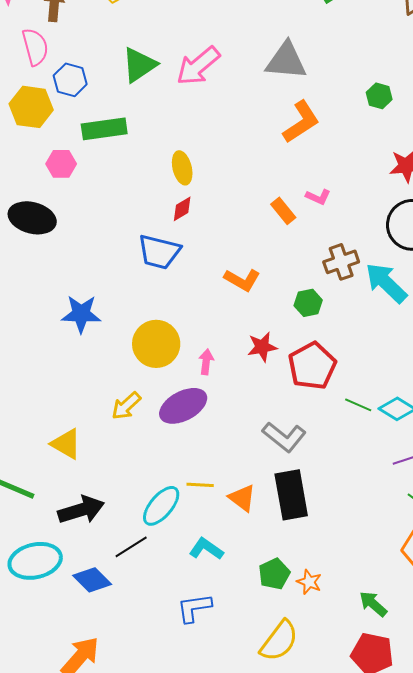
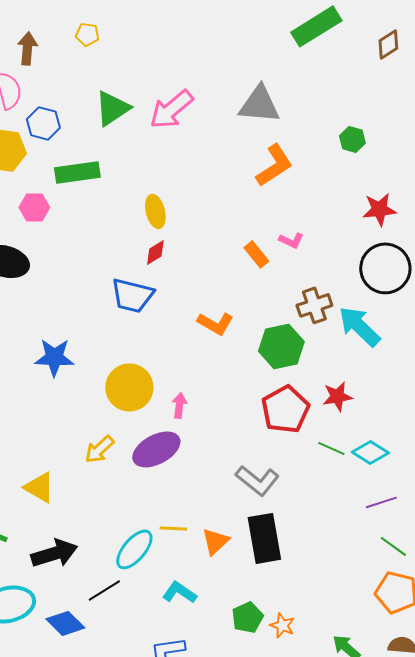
green hexagon: (308, 303) -> (281, 346), size x1.6
red star: (262, 347) -> (337, 396), moved
orange triangle: (242, 498) -> (215, 541), turned 40

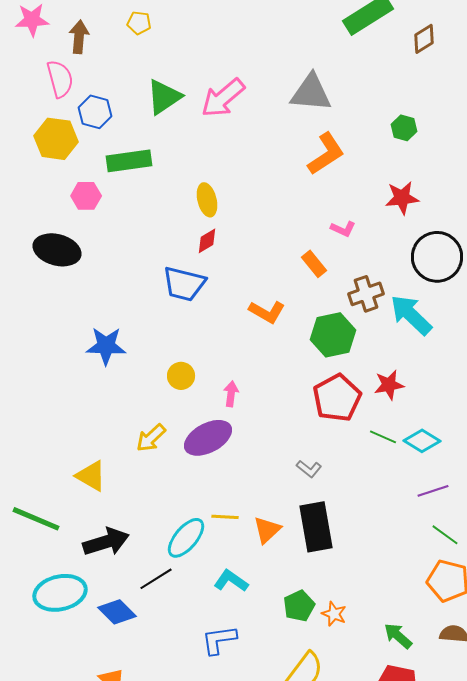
brown diamond: (388, 44) -> (424, 39), moved
red star: (379, 209) -> (402, 198), moved
orange rectangle: (256, 254) -> (314, 264), moved
yellow circle: (129, 387) -> (181, 376), size x0.6
gray L-shape: (257, 480) -> (309, 469), size x0.6

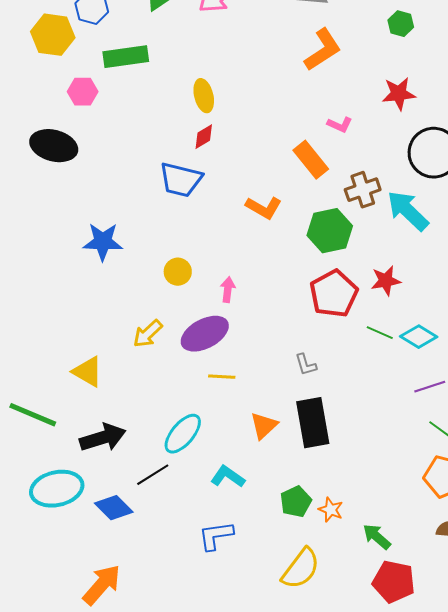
orange rectangle: (314, 264) -> (311, 160), size x1.4
gray L-shape: (309, 469) -> (306, 365), turned 35
yellow line: (225, 517) -> (222, 377), moved
green arrow: (398, 636) -> (377, 537), moved

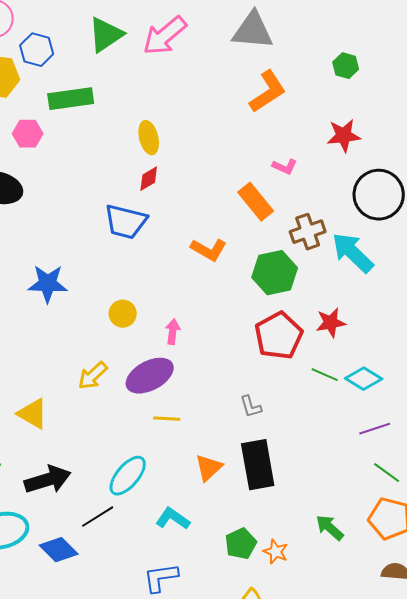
green arrow: (377, 537) -> (330, 528), moved

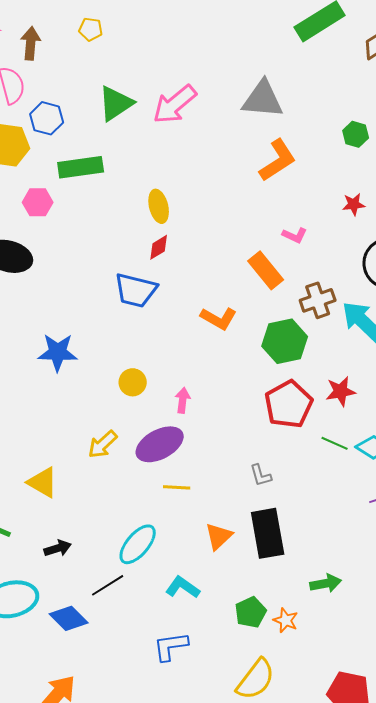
red star: (344, 136) -> (354, 204), size x0.7
black arrow: (48, 480) -> (58, 548), size x0.6
green arrow: (330, 528) -> (326, 583), moved, turned 128

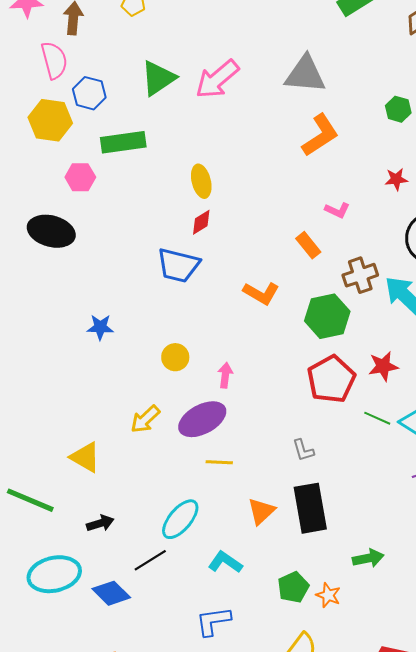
orange rectangle: (266, 270) -> (308, 245), size x0.7
blue star: (58, 352) -> (100, 327), size x0.7

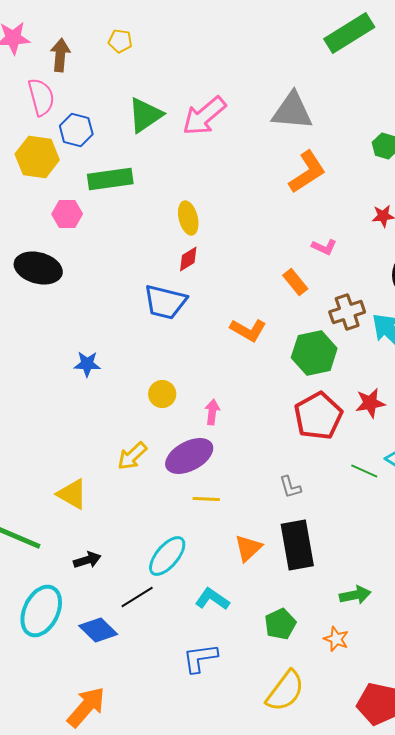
green line: (377, 418) -> (364, 471), moved
cyan ellipse: (54, 574) -> (41, 611), turned -51
orange star: (328, 595) -> (336, 639), moved

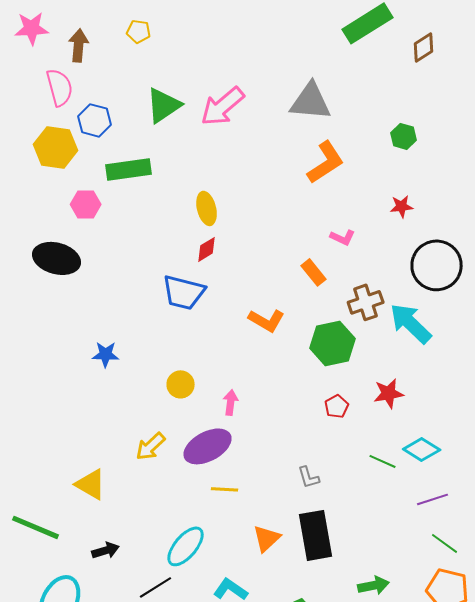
red pentagon: (318, 416) -> (337, 406), size x0.5

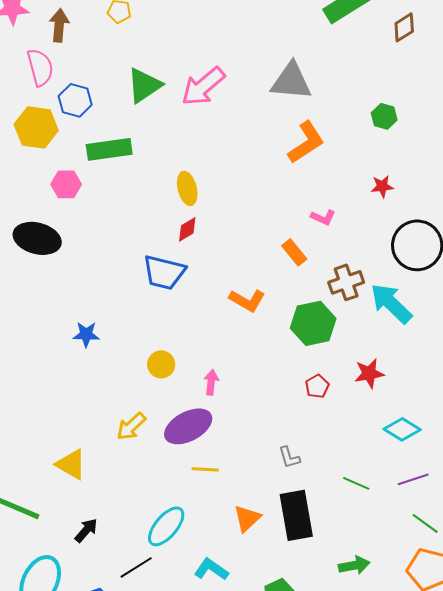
green line: (383, 461) -> (356, 483), moved
black arrow: (106, 550) -> (86, 530), turned -32

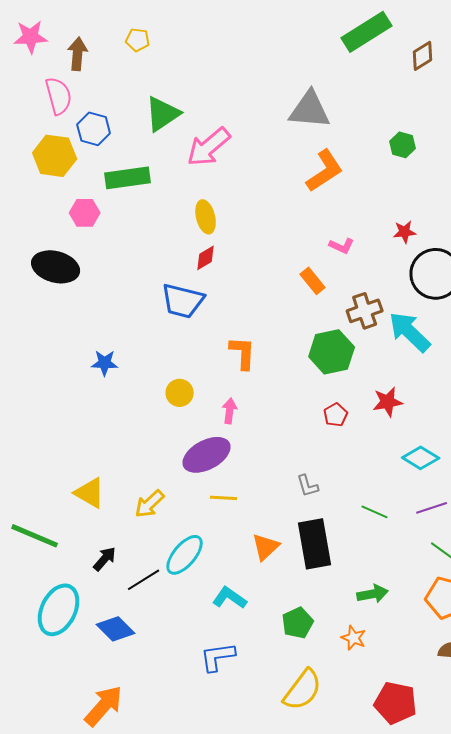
pink arrow: (203, 86) -> (209, 147), moved
red star: (382, 186) -> (405, 232), moved
orange L-shape: (247, 300) -> (243, 353), moved, turned -117
yellow arrow: (131, 426) -> (150, 504), moved
black line: (136, 567) -> (144, 580), moved

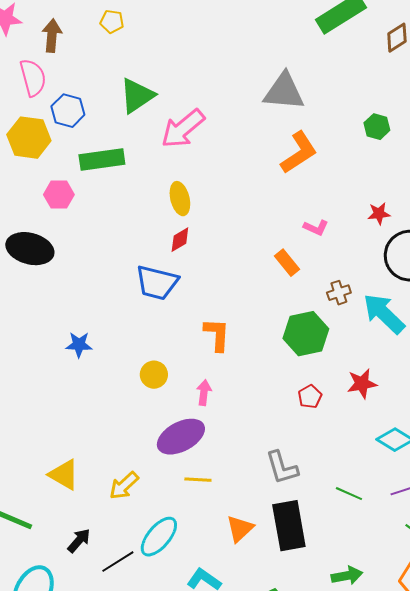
brown cross: (365, 311) -> (339, 293), size x0.7
gray L-shape: (308, 486) -> (282, 468), size x1.5

